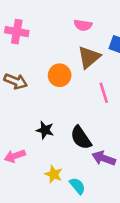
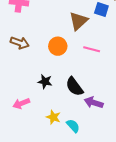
orange circle: (60, 75) -> (58, 46), moved
pink line: (104, 93) -> (92, 49), turned -56

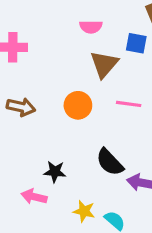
black star: (45, 82) -> (55, 172), moved
pink arrow: (21, 103) -> (34, 197), turned 42

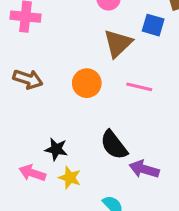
yellow star: (84, 211) -> (70, 178), moved

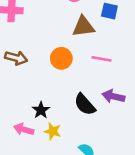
brown triangle: (118, 43) -> (83, 27), turned 40
black star: (56, 149) -> (41, 110), turned 30
purple arrow: (144, 169) -> (113, 96), moved

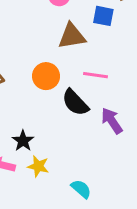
purple arrow: (113, 96) -> (112, 121), turned 45
black semicircle: (85, 104) -> (75, 103), moved

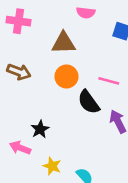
brown triangle: (72, 36) -> (64, 43), moved
yellow star: (38, 166) -> (52, 166), moved

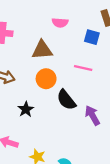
pink line: (109, 81) -> (83, 68), moved
black star: (40, 129) -> (26, 109), moved

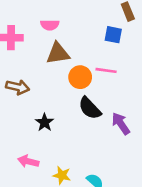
pink semicircle: (60, 23) -> (50, 25), moved
orange circle: (46, 79) -> (80, 77), moved

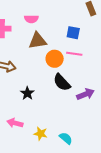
blue square: (113, 35) -> (73, 33), moved
purple arrow: (121, 124) -> (85, 94), turned 102

